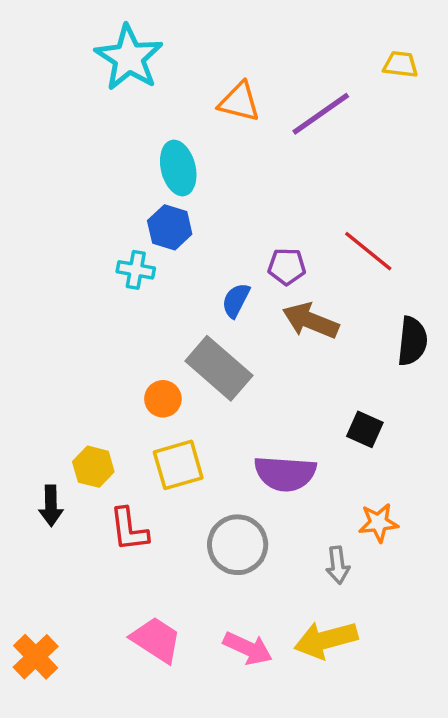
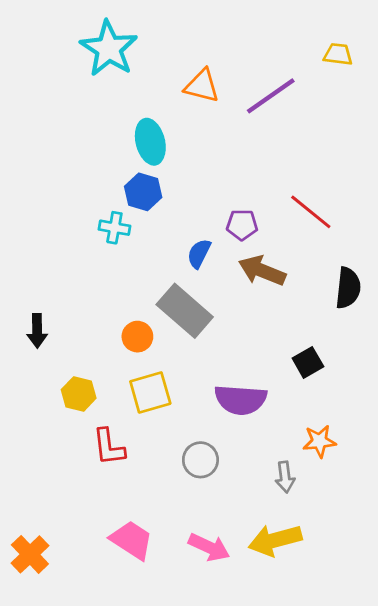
black square: (365, 429) -> (308, 362), turned 36
black arrow: (51, 506) -> (37, 331), moved
gray circle: (238, 545) -> (200, 460), size x0.7

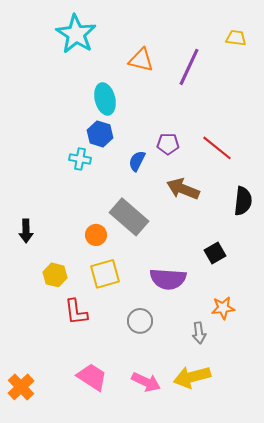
purple line: (271, 96) -> (189, 67), turned -30
purple pentagon: (242, 225) -> (168, 144), moved
blue semicircle: (199, 253) -> (137, 161), moved

